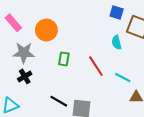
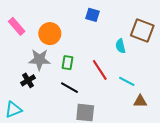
blue square: (117, 12) -> (92, 15), moved
gray star: (24, 53) -> (39, 60), moved
black line: (59, 101) -> (70, 88), moved

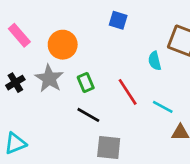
gray star: (39, 60) -> (49, 78), turned 30
green rectangle: (67, 63) -> (86, 83), turned -32
black cross: (28, 80) -> (15, 83), moved

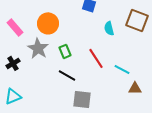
pink rectangle: (19, 35) -> (15, 27), moved
cyan semicircle: (155, 61) -> (109, 28), moved
black cross: (15, 83) -> (13, 63), moved

